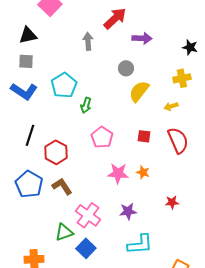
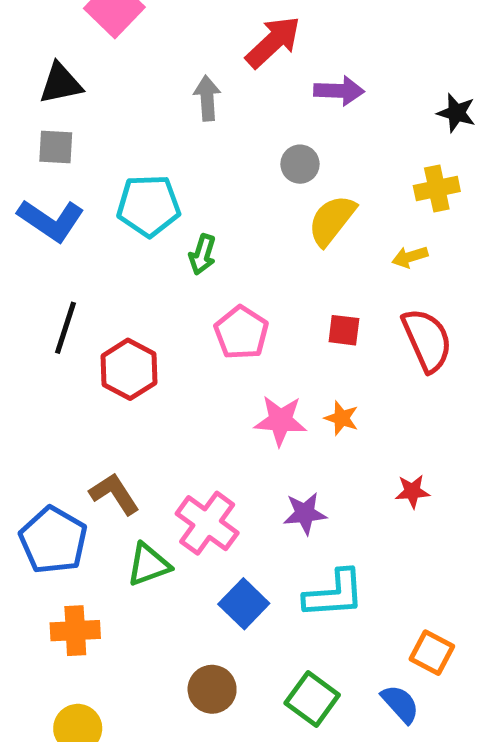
cyan pentagon: (64, 85) -> (149, 206), turned 30
blue pentagon: (29, 184) -> (53, 540), moved
brown L-shape: (62, 186) -> (114, 494), moved
blue square: (86, 248) -> (244, 604), moved

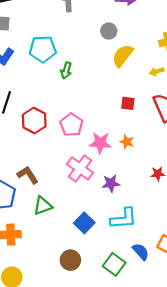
pink pentagon: (241, 333) -> (71, 125), moved
pink cross: (207, 523) -> (80, 168), moved
blue semicircle: (400, 704) -> (141, 252), moved

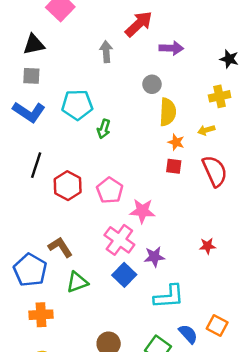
yellow semicircle: (123, 56) -> (168, 112), turned 145
orange star: (127, 142) -> (176, 142), moved
blue square: (84, 223) -> (124, 275), moved

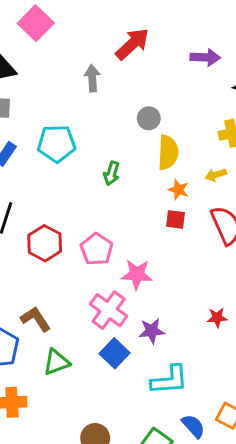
purple arrow: (171, 48) -> (205, 57), moved
green arrow: (104, 129) -> (112, 173), moved

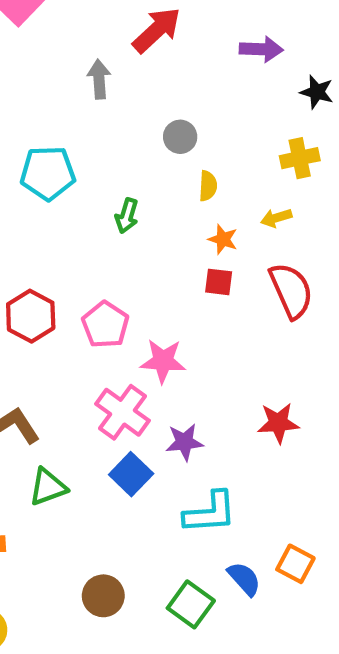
yellow semicircle: (168, 152) -> (208, 186), size x0.6
red star: (217, 318) -> (278, 423), size x1.4

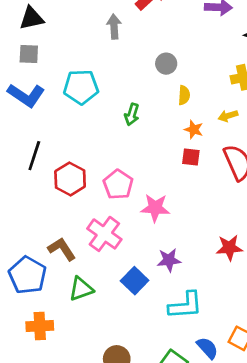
pink cross: (122, 412) -> (104, 234), moved

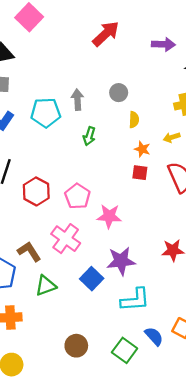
gray arrow: (114, 27) -> (77, 100), moved
purple star: (169, 260) -> (121, 261), size x1.4

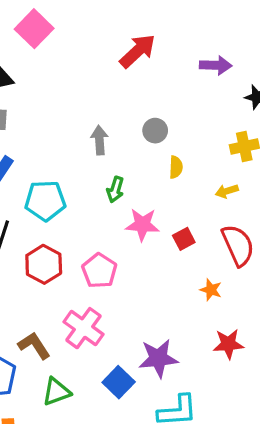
cyan pentagon: (46, 113) -> (45, 201), moved
orange star: (142, 149) -> (211, 290), moved
red square: (140, 173) -> (184, 239), turned -35
pink star: (109, 216) -> (142, 225), moved

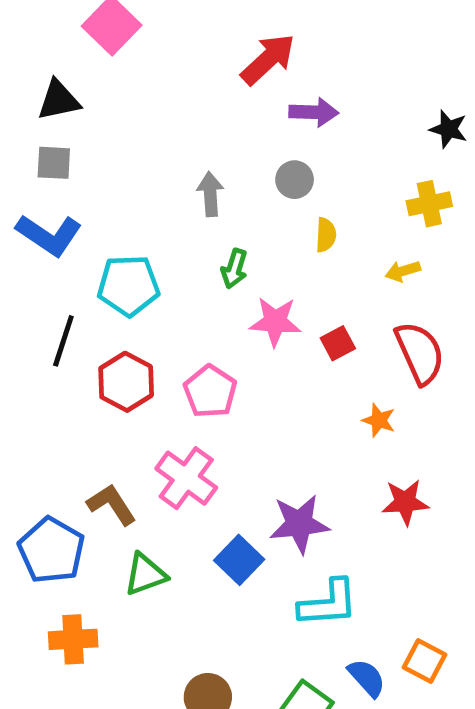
purple arrow: (216, 65) -> (314, 112), moved

